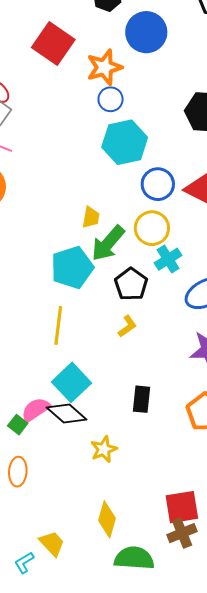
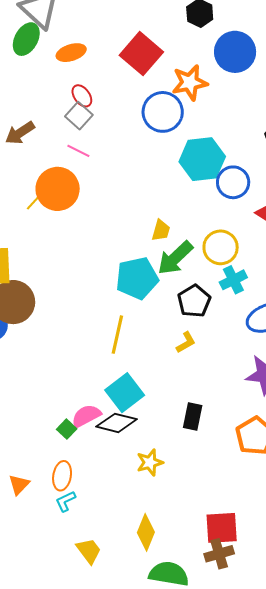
blue circle: (111, 99) -> (163, 112), moved, size x1.6
blue circle: (158, 184) -> (233, 182), moved
black diamond: (67, 413) -> (117, 423), turned -33
cyan L-shape: (24, 563) -> (66, 501), moved

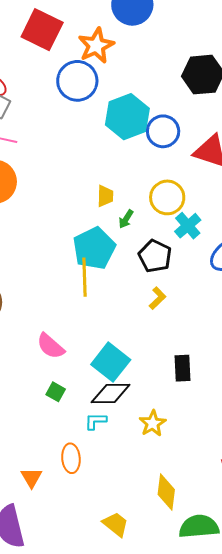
green arrow: (175, 258) -> (126, 219), size x0.5
yellow line: (117, 335) -> (84, 277), moved
pink semicircle: (86, 416) -> (51, 346), moved, turned -96
green square: (67, 429) -> (56, 392), moved
cyan L-shape: (66, 501) -> (96, 421), moved, turned 40

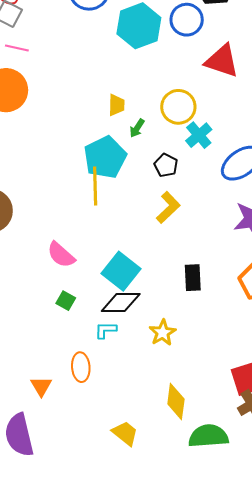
blue circle: (163, 131) -> (187, 20), moved
black pentagon: (155, 256) -> (166, 165), size x0.7
yellow L-shape: (158, 298) -> (168, 207), size x1.4

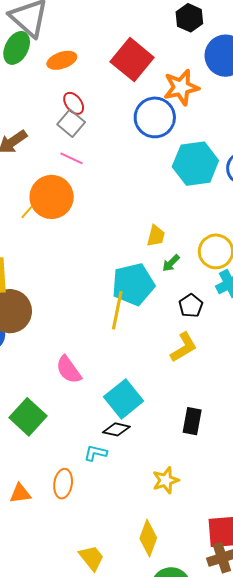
green square: (66, 301) -> (28, 417), moved, size x1.8
black diamond: (121, 303) -> (116, 429), size x0.7
yellow star: (163, 333) -> (166, 480), moved
orange triangle: (41, 386) -> (20, 493), turned 40

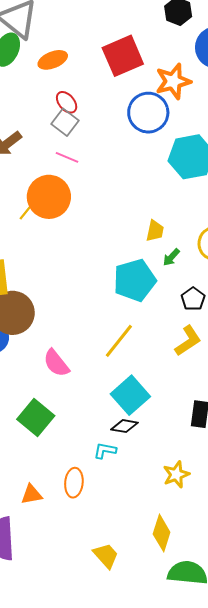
red square: (132, 60) -> (123, 56), turned 30
yellow line: (117, 310) -> (119, 341), moved, turned 30
pink semicircle: (69, 370) -> (56, 363), moved

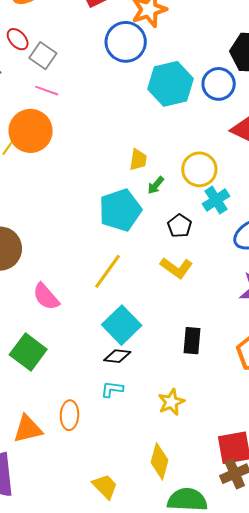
red ellipse: (67, 102) -> (18, 39), moved
yellow L-shape: (188, 341) -> (176, 268), turned 72
cyan L-shape: (105, 450) -> (112, 389), moved
orange triangle: (32, 494) -> (28, 429), size x1.4

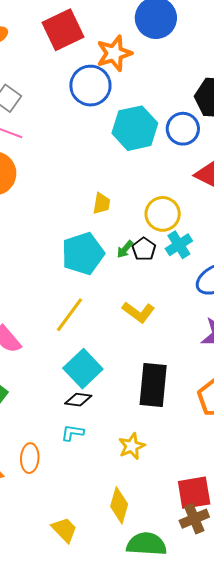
green arrow: (156, 185) -> (125, 249), moved
black pentagon: (180, 226) -> (144, 249), moved
black rectangle: (192, 341) -> (153, 385), size x1.6

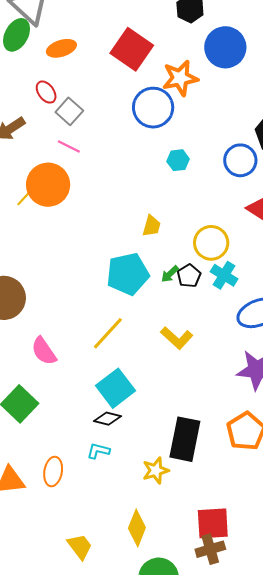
red square: (63, 30) -> (132, 49), turned -36
cyan hexagon: (135, 128) -> (178, 160), moved, size x0.5
cyan cross: (179, 245) -> (224, 275), turned -32
black rectangle: (153, 385) -> (185, 439), moved

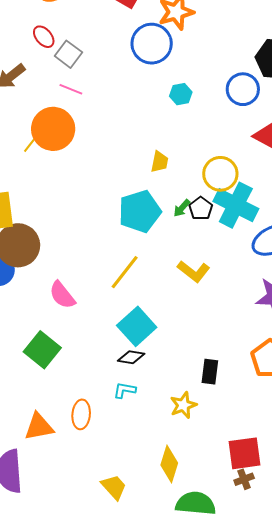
cyan cross: (224, 275) -> (236, 205), size x1.6
black rectangle: (185, 439) -> (210, 372), size x0.6
brown cross: (210, 549) -> (244, 479), size x0.7

